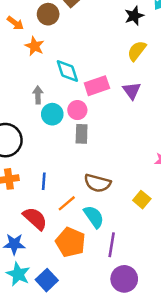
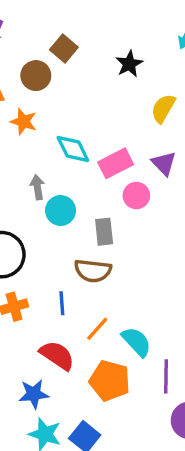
black star: (134, 16) -> (129, 64), moved
pink circle: (77, 110) -> (136, 196), moved
brown semicircle: (97, 183) -> (93, 271), moved

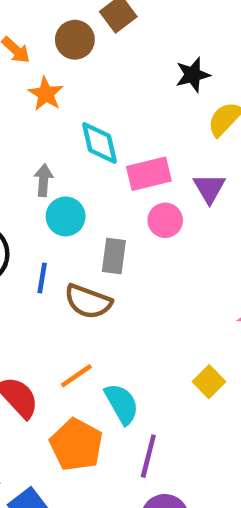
black star: (129, 64) -> (193, 75), moved
blue line: (62, 303) -> (42, 278), moved

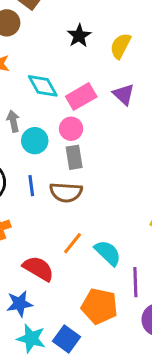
black star: (193, 75) -> (79, 36), moved
pink circle: (165, 220) -> (71, 129), moved
orange pentagon: (76, 445) -> (99, 306), moved

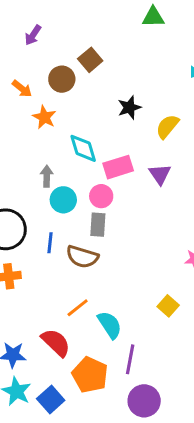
red semicircle: (38, 269) -> (56, 343), moved

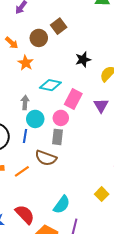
cyan diamond: (83, 148) -> (50, 85), turned -65
pink rectangle: (118, 167) -> (73, 99), turned -48
blue line: (50, 243) -> (25, 136), moved
orange line: (78, 308) -> (22, 171), moved
cyan semicircle: (110, 325) -> (62, 205), turned 66

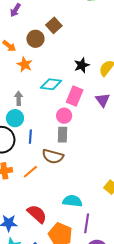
black star: (83, 59) -> (82, 65), moved
gray arrow: (25, 102) -> (19, 98), moved
cyan circle: (35, 119) -> (15, 118), moved
cyan semicircle: (62, 205) -> (72, 201), turned -114

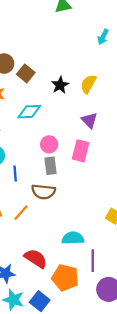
brown square: (54, 25) -> (26, 73), moved
pink rectangle: (75, 96) -> (81, 151), moved

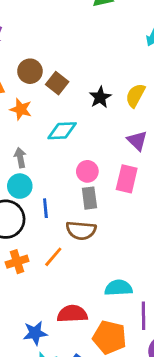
red semicircle: (36, 258) -> (72, 314), turned -35

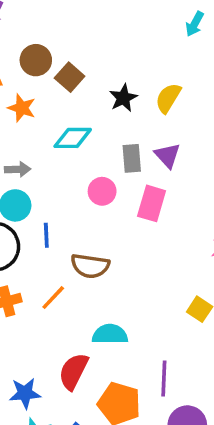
gray arrow: (20, 158) -> (18, 169), turned 96
gray rectangle: (89, 198) -> (132, 158), moved
cyan semicircle: (118, 288) -> (110, 334), moved
red semicircle: (72, 314) -> (73, 371), turned -64

